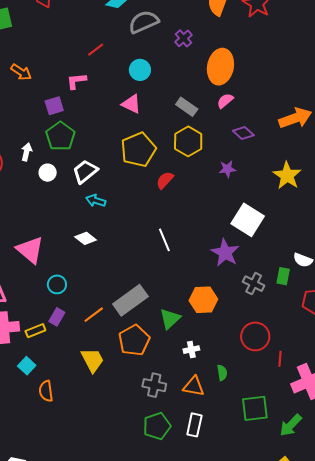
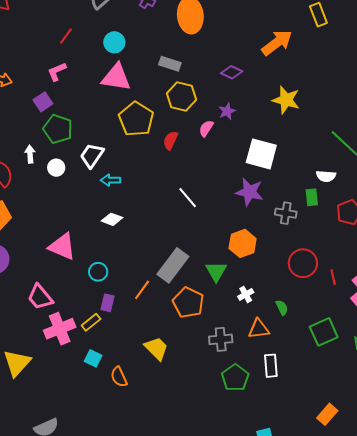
pink semicircle: (225, 101) -> (206, 128), moved
pink triangle: (131, 104) -> (116, 77), size x1.5
yellow trapezoid: (92, 360) -> (156, 348), moved

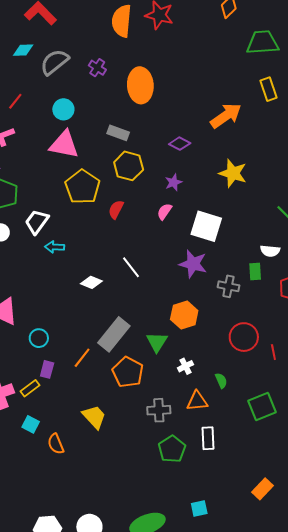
pink semicircle: (206, 128) -> (164, 212), moved
white diamond: (112, 219) -> (91, 282), moved

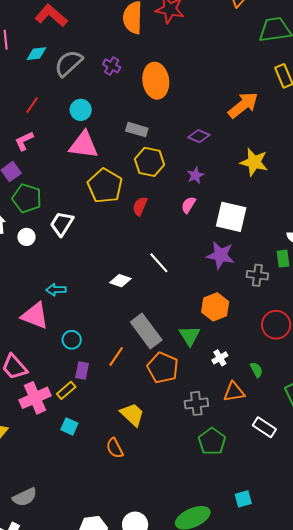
cyan arrow: (55, 247) -> (56, 290), moved
gray rectangle: (114, 334) -> (146, 331), turned -72
white rectangle: (208, 438) -> (264, 427), moved, turned -50
orange semicircle: (56, 444) -> (115, 448), moved

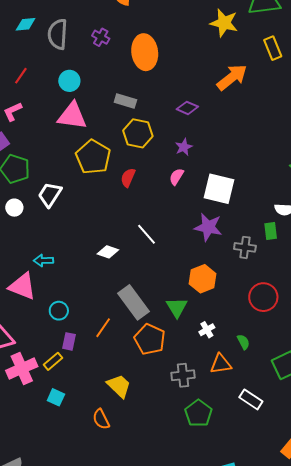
gray semicircle: (69, 63) -> (58, 34), turned -44
yellow star: (254, 162) -> (224, 23), moved

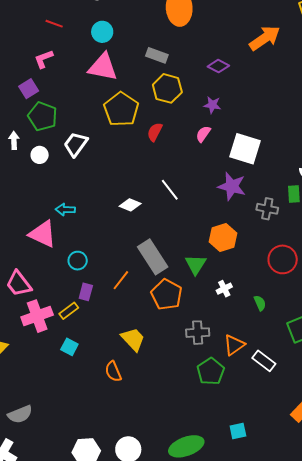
red line: (21, 76) -> (54, 24), turned 72
purple star: (184, 147) -> (212, 105), turned 30
orange triangle: (221, 364) -> (234, 345), moved, turned -30

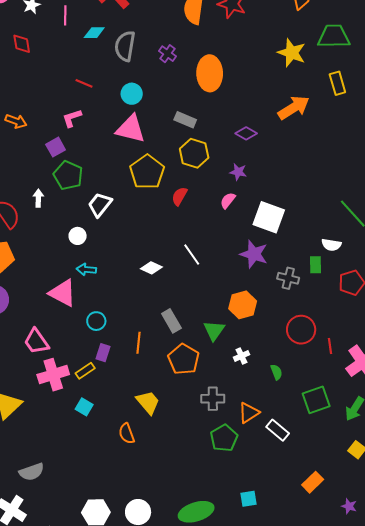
white circle: (40, 155) -> (78, 236), moved
gray rectangle: (153, 257) -> (171, 321), size x0.7
orange line: (121, 280) -> (139, 343), turned -35

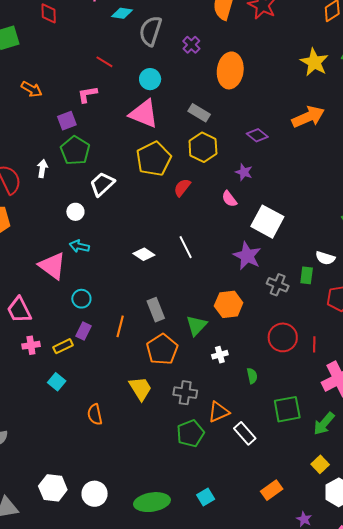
pink semicircle: (228, 201) -> (229, 199), turned -84
red line: (330, 346) -> (314, 344), moved
pink cross: (53, 375) -> (31, 345), size x0.6
yellow trapezoid: (148, 402) -> (140, 389), moved
cyan square: (248, 499) -> (206, 497), turned -30

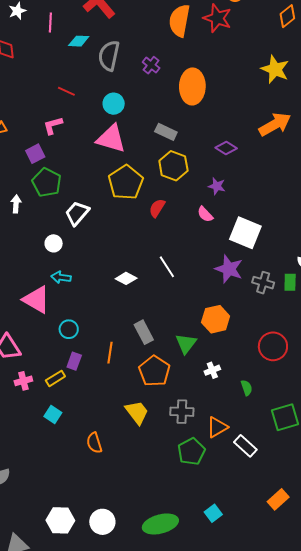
gray cross: (278, 285) -> (263, 283), moved

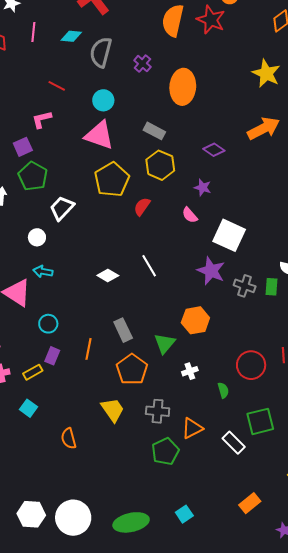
pink line: (50, 22) -> (33, 32), moved
red circle: (273, 346) -> (251, 365), moved
white rectangle: (245, 446) -> (234, 443), moved
white circle: (102, 522) -> (73, 518), size x1.4

